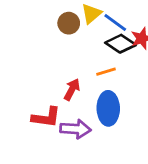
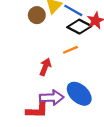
blue ellipse: (108, 108) -> (79, 94), moved, turned -40
red L-shape: (46, 117) -> (37, 110), moved

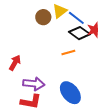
red arrow: (45, 67) -> (15, 63), moved
purple arrow: (52, 98) -> (34, 84), moved

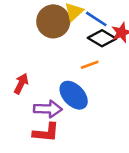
brown circle: (43, 17) -> (53, 21), size x1.6
blue ellipse: (70, 93) -> (74, 95), moved

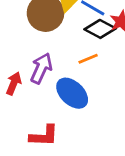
purple arrow: (48, 109) -> (41, 68), moved, turned -64

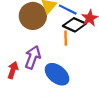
orange line: (88, 59) -> (66, 38), moved, turned -64

